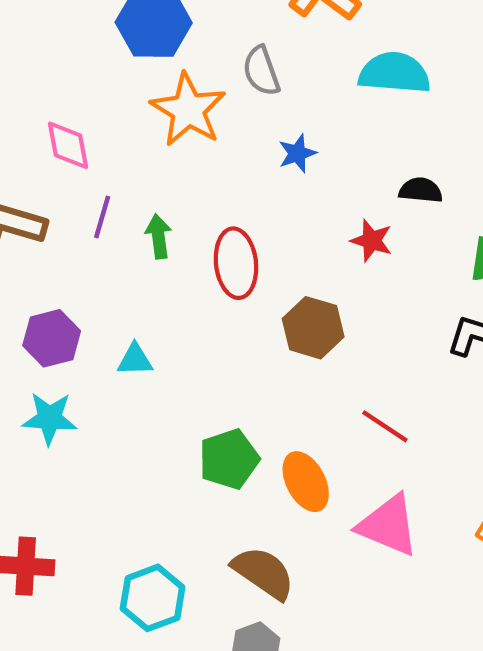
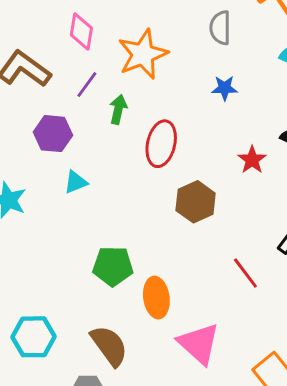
orange star: (188, 110) -> (143, 54), moved
purple hexagon: (52, 338) -> (53, 134), moved
cyan triangle: (135, 360) -> (76, 182), turned -40
red line: (385, 426) -> (245, 273), moved

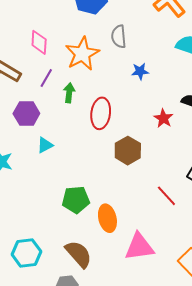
gray semicircle: (220, 28) -> (119, 37), moved
pink triangle: (199, 344) -> (139, 247), turned -44

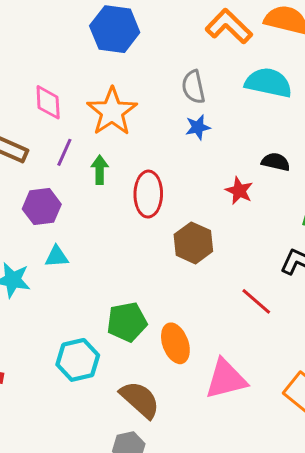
gray semicircle: (119, 37) -> (193, 87), moved
cyan triangle: (45, 145) -> (57, 257), moved, turned 30
cyan hexagon: (26, 253) -> (78, 360), moved

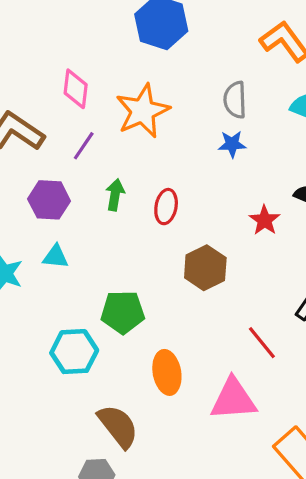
green arrow: (100, 170) -> (115, 195), moved
red ellipse: (148, 194) -> (166, 207), size x0.7
green pentagon: (127, 322) -> (123, 312), moved
cyan hexagon: (78, 360) -> (74, 352), moved
pink triangle: (226, 379) -> (233, 399), moved

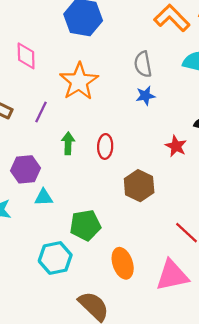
pink diamond: (76, 89) -> (26, 56), moved
purple hexagon: (49, 200) -> (25, 169), moved
cyan triangle: (56, 257) -> (44, 197), moved

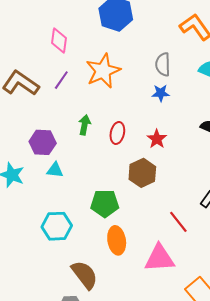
purple line: (41, 112) -> (61, 80), moved
red star: (176, 146) -> (157, 139), moved
green pentagon: (85, 225) -> (105, 203), moved

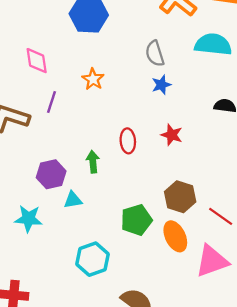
orange star: (103, 71) -> (93, 79), size x0.6
green arrow: (84, 125) -> (93, 162), moved
brown hexagon: (142, 173) -> (180, 197), moved
orange ellipse: (117, 240) -> (175, 236), moved

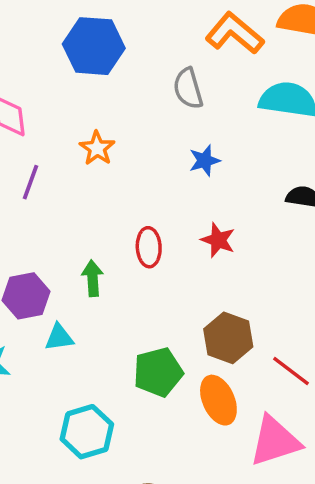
gray semicircle: (155, 54) -> (188, 88), moved

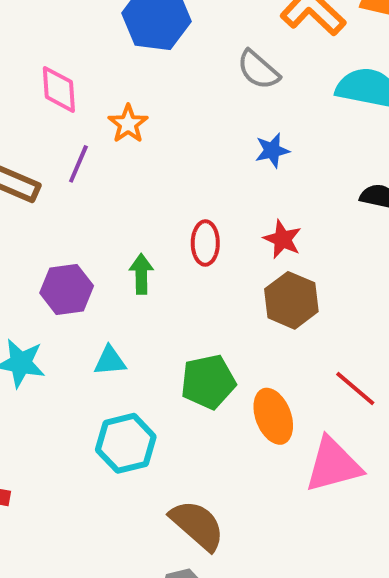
gray semicircle: (188, 88) -> (258, 70), turned -36
orange star: (97, 148) -> (128, 124), moved
cyan triangle: (59, 337) -> (110, 361), moved
brown hexagon: (228, 338) -> (291, 300), moved

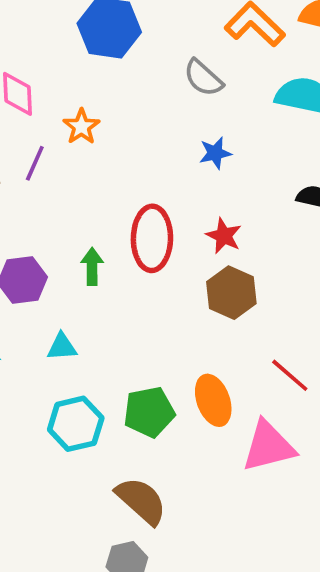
red ellipse: (205, 243) -> (152, 238), size x1.6
green pentagon: (208, 382) -> (149, 412), moved

